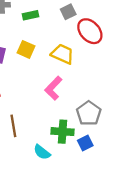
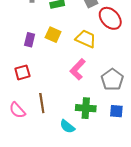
gray pentagon: (89, 113) -> (112, 80), moved
blue square: (85, 143) -> (116, 111), moved, turned 32

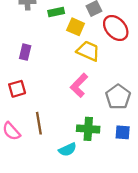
yellow square: (53, 35) -> (76, 27), moved
cyan semicircle: (67, 127) -> (68, 150), turned -63

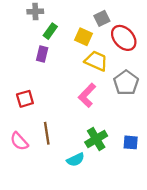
green rectangle: (56, 12) -> (50, 31), moved, turned -42
purple rectangle: (25, 52) -> (42, 54), moved
gray pentagon: (118, 97) -> (126, 83), moved
green cross: (88, 129) -> (96, 139), turned -35

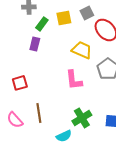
yellow square: (84, 37) -> (64, 18), moved, turned -35
pink L-shape: (87, 95) -> (74, 80), turned -50

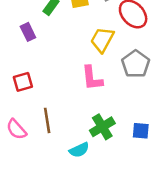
purple rectangle: (35, 44) -> (28, 32), moved, turned -40
yellow trapezoid: (82, 50) -> (102, 40), turned -85

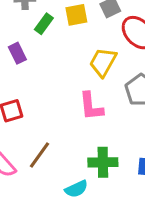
brown line: (47, 120) -> (39, 155), turned 45
green cross: (102, 127) -> (103, 162), turned 30

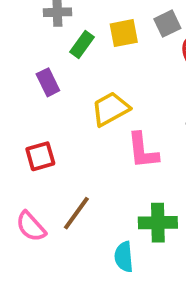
yellow trapezoid: (103, 62) -> (111, 109), moved, turned 32
cyan semicircle: (76, 189) -> (124, 257), turned 110

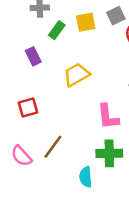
pink L-shape: (143, 151) -> (108, 117), moved

